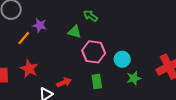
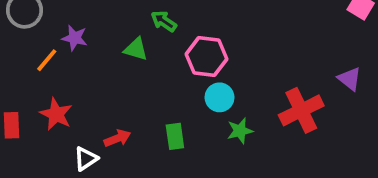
pink hexagon: (94, 52) -> (206, 57), moved

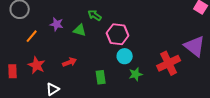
purple star: (75, 38) -> (57, 24), moved
purple triangle: (350, 79) -> (195, 46), size x1.6
red arrow: (117, 138) -> (70, 62), moved

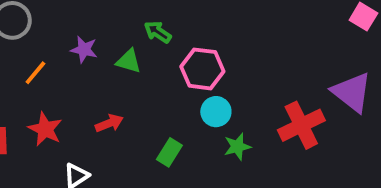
green rectangle: (101, 77) -> (169, 152), turned 40

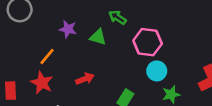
orange line: (35, 73) -> (47, 57), moved

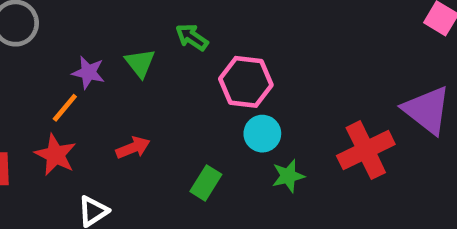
purple star: (68, 29) -> (88, 72), moved
green triangle: (98, 37) -> (140, 63), moved, turned 36

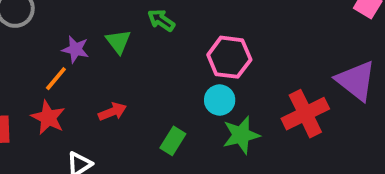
pink hexagon: (246, 82) -> (229, 57), moved
green star: (288, 176) -> (241, 135), size x1.4

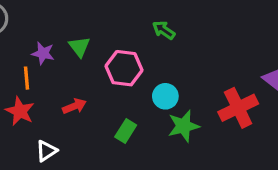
green arrow: (161, 20) -> (164, 30), moved
pink hexagon: (229, 57) -> (124, 68), moved
orange line: (56, 79) -> (26, 78), turned -45

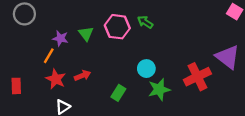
pink hexagon: (124, 68) -> (117, 27), moved
orange line: (26, 78) -> (49, 56), turned 35
red star: (20, 111) -> (56, 79), moved

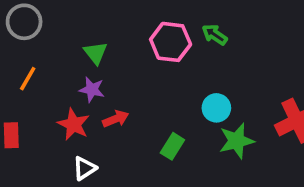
green triangle: (86, 34) -> (95, 53), moved
purple star: (60, 38) -> (92, 90), moved
orange line: (49, 56) -> (28, 79), moved

